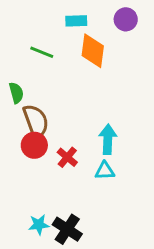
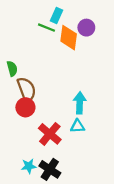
purple circle: (126, 19) -> (86, 28), moved
cyan rectangle: (76, 21) -> (56, 15), turned -64
green line: (42, 52) -> (46, 28), moved
red cross: (67, 157) -> (50, 134), moved, size x1.5

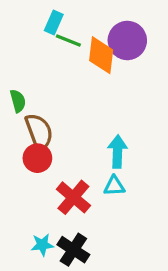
cyan rectangle: (56, 15) -> (54, 23), moved
purple circle: (86, 28) -> (127, 40), size x1.5

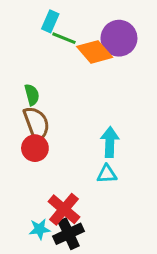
orange diamond: (101, 55) -> (95, 52), turned -48
green semicircle: (18, 101) -> (32, 95), moved
red cross: (73, 197) -> (64, 209), moved
black cross: (73, 250) -> (69, 234), turned 32

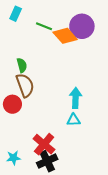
cyan rectangle: (50, 21) -> (16, 14), moved
red circle: (35, 148) -> (12, 104), moved
cyan star: (40, 229) -> (13, 158), moved

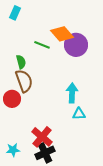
green line: (44, 26) -> (42, 45), moved
purple circle: (82, 26) -> (76, 45), moved
cyan triangle: (73, 120) -> (79, 114), moved

